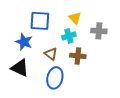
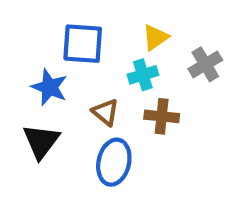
yellow triangle: (75, 18) -> (155, 37), turned 40
gray cross: (99, 31) -> (205, 64), turned -35
black triangle: (20, 68) -> (41, 141), turned 42

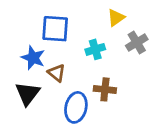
yellow triangle: (155, 37) -> (116, 18), moved
brown triangle: (106, 112) -> (57, 73), moved
brown cross: (162, 116) -> (105, 89), moved

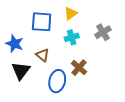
yellow triangle: (116, 18) -> (71, 13), moved
blue star: (33, 58) -> (15, 44), moved
brown cross: (105, 89) -> (79, 68), turned 35

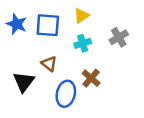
blue star: (15, 44) -> (17, 24), moved

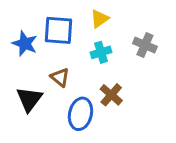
blue star: (17, 24) -> (25, 44), moved
gray cross: (119, 37) -> (145, 45), turned -36

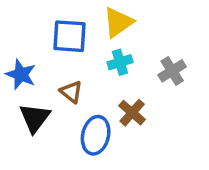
yellow triangle: (100, 19) -> (118, 22), size x1.4
blue star: (25, 44) -> (21, 74), moved
gray cross: (145, 45) -> (172, 71), moved, turned 35

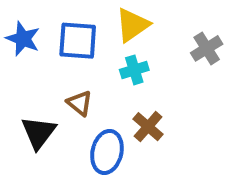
gray cross: (172, 71) -> (207, 48), moved
blue star: (21, 74) -> (23, 39), moved

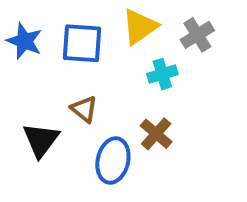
gray cross: (207, 48) -> (197, 35), moved
cyan cross: (134, 70) -> (162, 74), moved

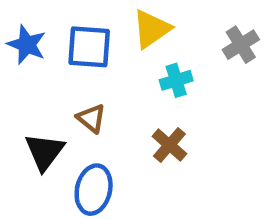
gray cross: (197, 35) -> (241, 45), moved
blue ellipse: (113, 161) -> (94, 190), moved

